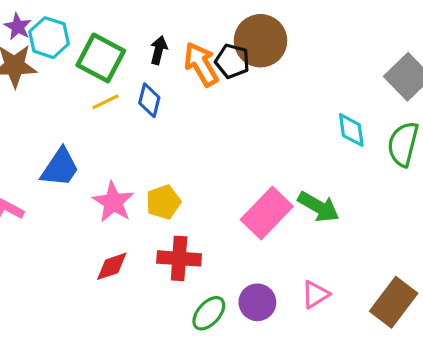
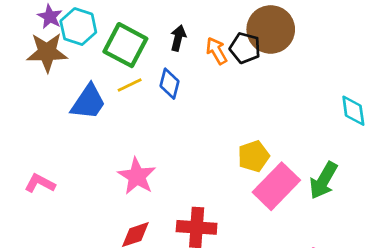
orange arrow: (201, 64) -> (217, 51), size x0.7
blue trapezoid: (60, 168) -> (88, 102), moved
yellow pentagon: (163, 202) -> (254, 156), moved
green arrow: (318, 207) -> (323, 180), turned 90

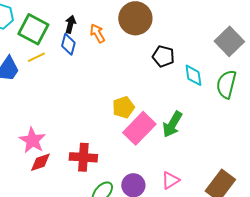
black pentagon: (245, 48) -> (163, 56), moved
blue diamond: (170, 84) -> (68, 44), moved
pink star: (137, 176) -> (32, 140), moved

